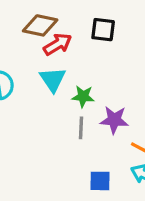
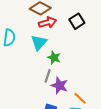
black square: (103, 30) -> (77, 21), turned 35
purple star: (114, 120) -> (59, 86), moved

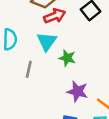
gray line: (48, 76) -> (29, 69), moved

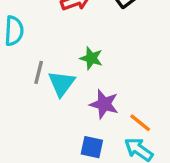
cyan triangle: (47, 41) -> (62, 84), moved

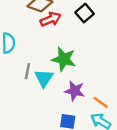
green star: (91, 58) -> (64, 59), size x1.5

